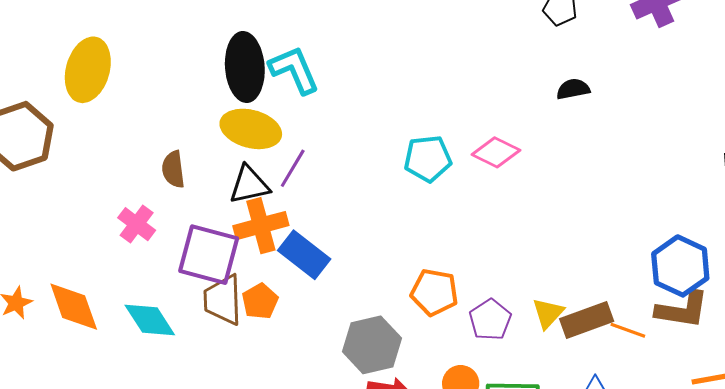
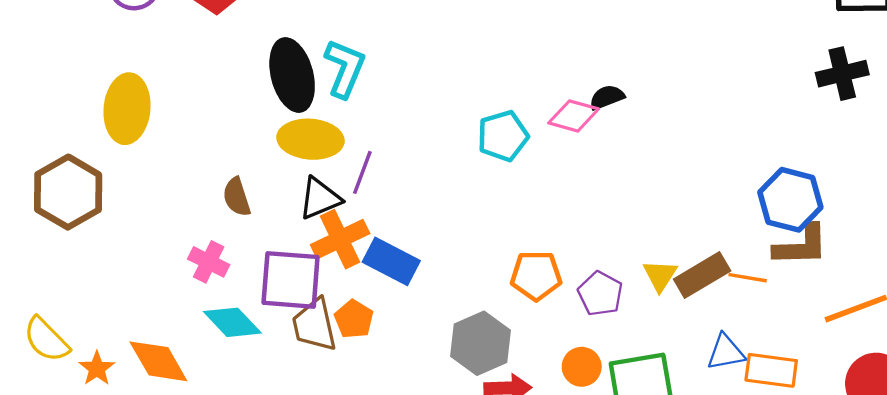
cyan L-shape: (294, 70) -> (345, 68), turned 56
black semicircle: (573, 89) -> (607, 97), moved
cyan diamond: (150, 320) -> (232, 322), moved

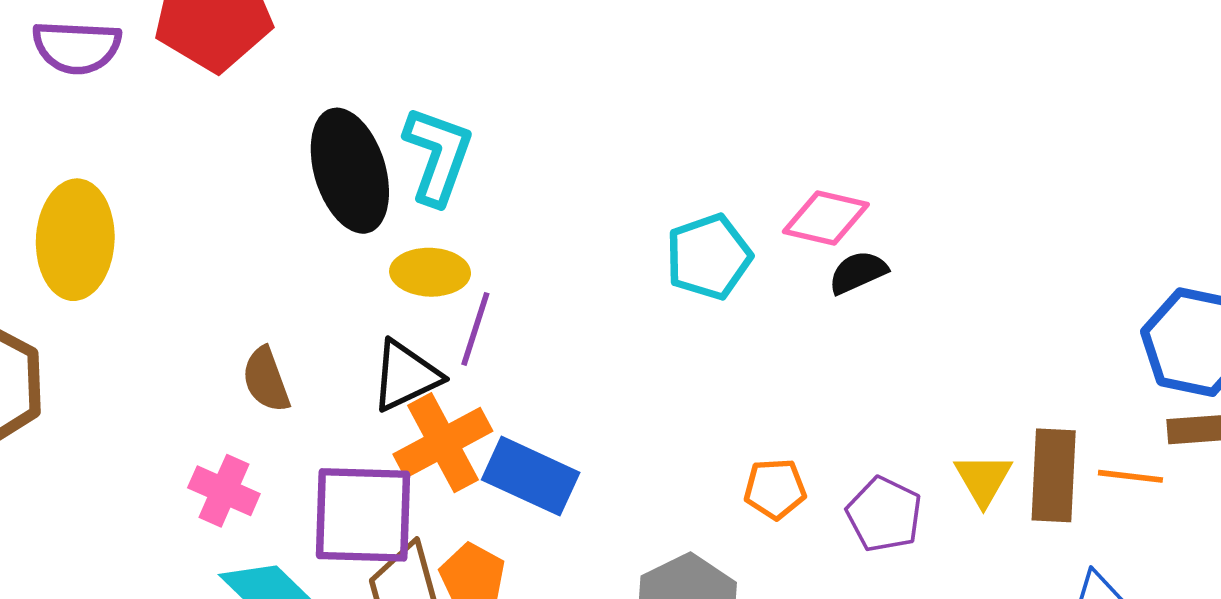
black semicircle: (607, 97) -> (858, 272), moved
yellow ellipse: (310, 139) -> (430, 272), moved, size x0.7
brown rectangle: (702, 275) -> (1054, 475), turned -54
orange pentagon: (536, 276) -> (775, 489), size x0.7

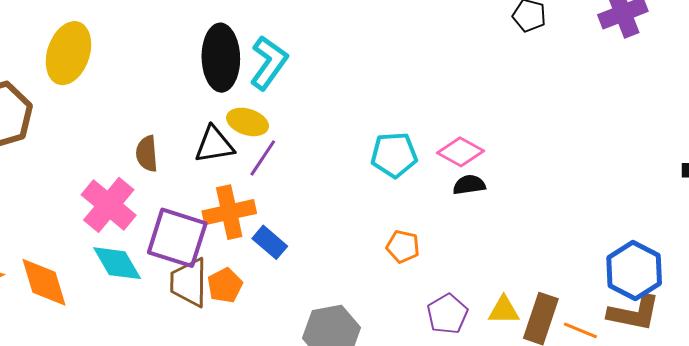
black triangle: (406, 376) -> (214, 145), moved
blue rectangle: (531, 476) -> (270, 242), size x0.7
yellow triangle: (983, 479) -> (504, 310), turned 44
orange pentagon: (775, 489) -> (403, 247), moved
pink cross: (224, 491) -> (109, 205), size x1.5

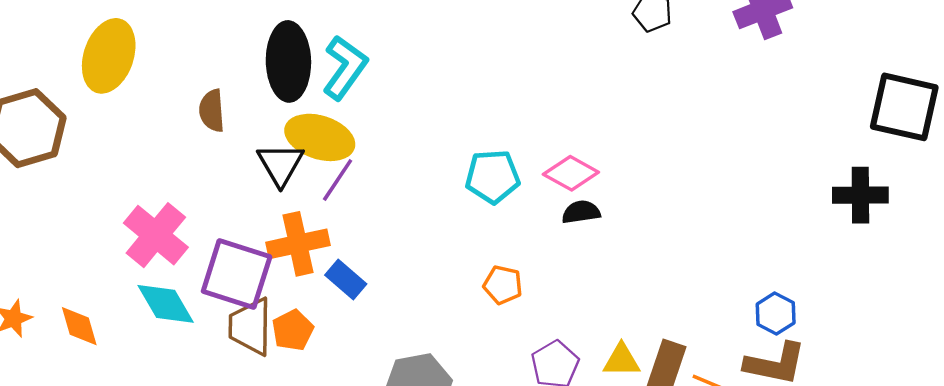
yellow ellipse: (248, 122) -> (320, 137), size x1.4
black triangle: (214, 145) -> (280, 164), turned -51
brown semicircle: (147, 154) -> (212, 111), moved
blue hexagon: (634, 270) -> (776, 314), size x0.6
orange diamond: (44, 282) -> (79, 326), size x0.7

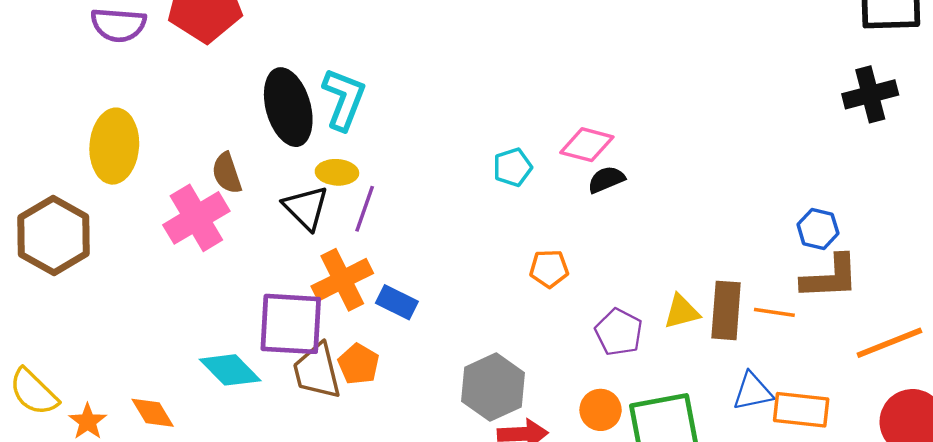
yellow ellipse: (320, 137) -> (337, 172), size x0.6
cyan pentagon: (493, 177) -> (513, 167), size x0.7
pink cross: (156, 235) -> (196, 218), moved, turned 34

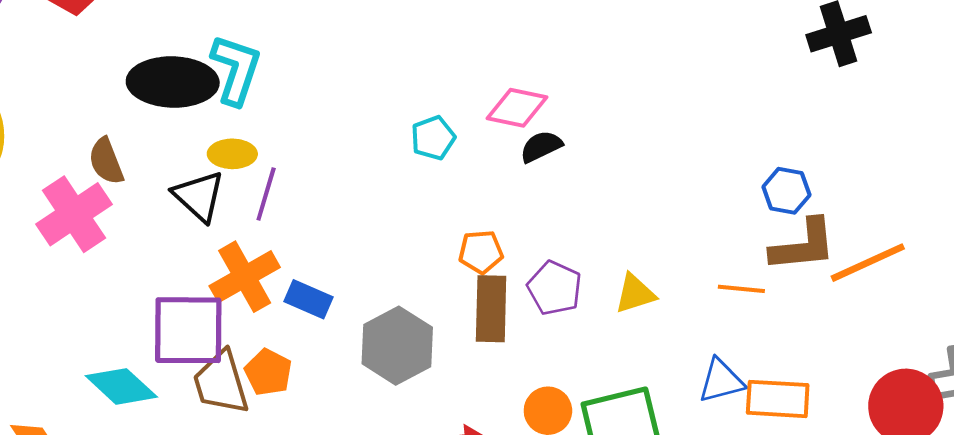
black ellipse: (288, 107) -> (173, 82), turned -70
brown rectangle: (726, 310) -> (491, 309), moved
purple pentagon: (619, 332) -> (555, 288), moved
orange line: (889, 343) -> (868, 263), moved
gray hexagon: (493, 387) -> (397, 346), moved

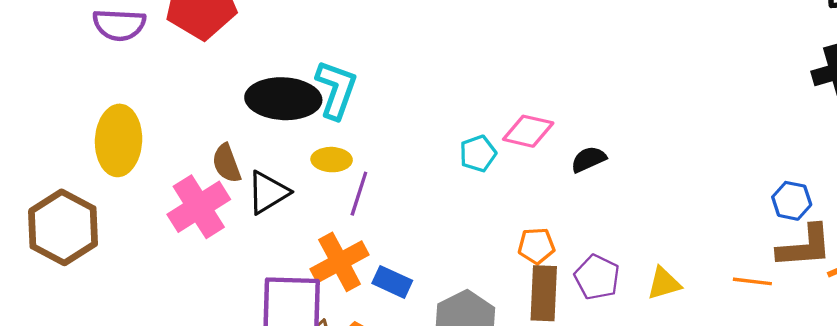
pink diamond: (517, 108) -> (528, 131), moved
cyan pentagon: (433, 138) -> (478, 154), moved
black triangle: (199, 196) -> (268, 192), moved, turned 45

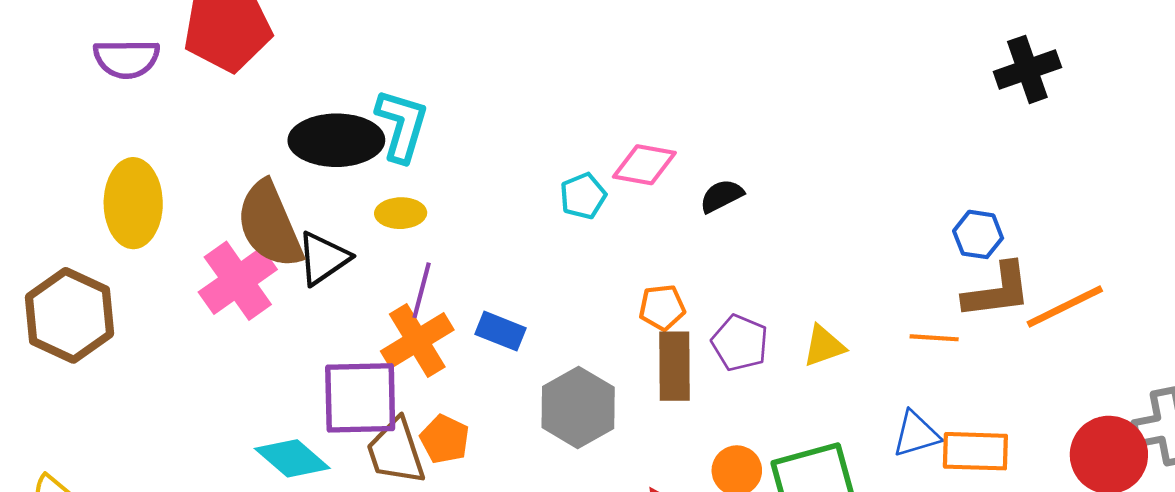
brown semicircle: (227, 163) -> (270, 225), size x1.8
purple line: (359, 194) -> (422, 290), moved
blue rectangle: (392, 282) -> (501, 331), moved

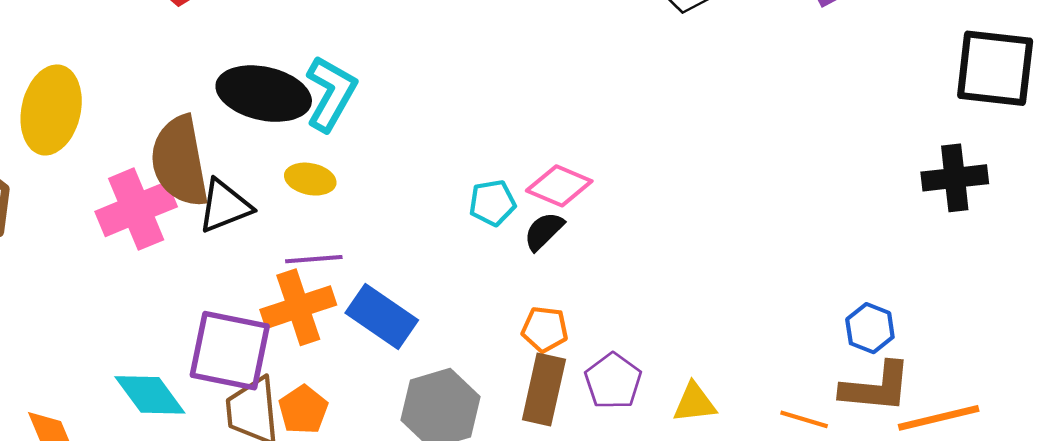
black semicircle: (722, 196) -> (544, 231), moved, turned -30
purple line: (422, 290) -> (314, 259), turned 58
blue rectangle: (501, 331) -> (382, 317), size x1.4

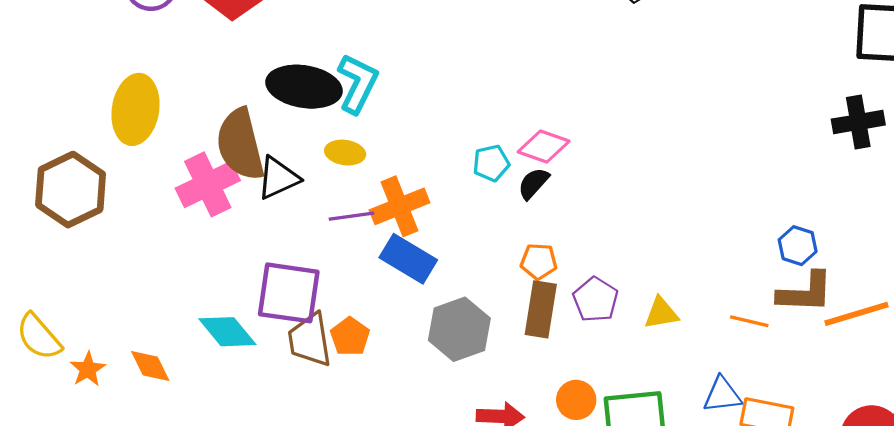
orange cross: (298, 307) -> (400, 206), moved

